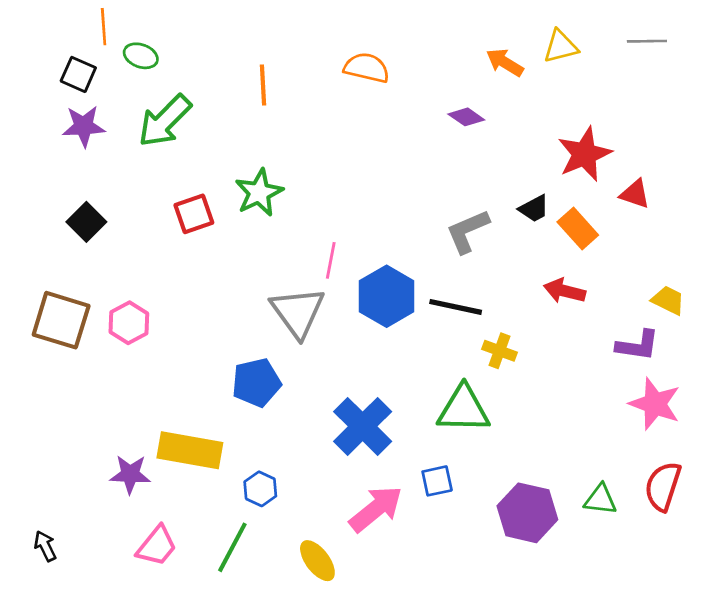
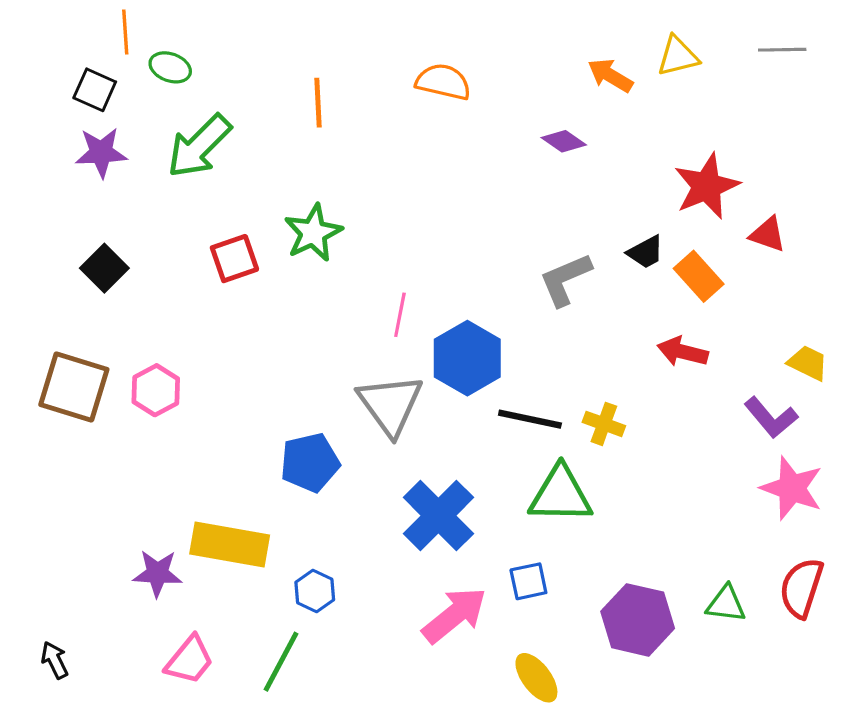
black line: (456, 307) -> (530, 419), moved
gray triangle: (298, 312) -> (390, 405), moved
purple L-shape: (638, 345) -> (771, 418), turned 42
yellow ellipse: (317, 561) -> (536, 678), moved

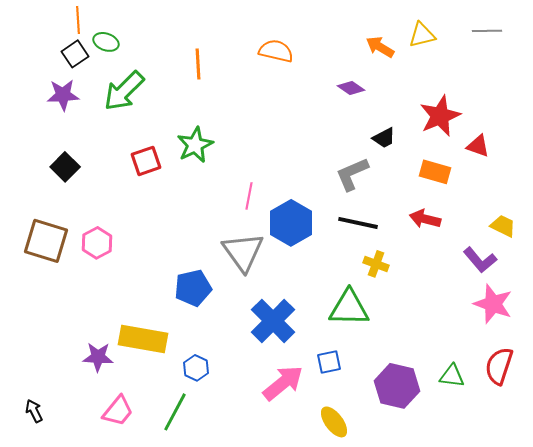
black square: (95, 90) -> (75, 54), moved, turned 32
black trapezoid: (646, 252) -> (384, 138), moved
orange rectangle: (699, 276) -> (435, 172), turned -32
black line: (530, 419) -> (358, 223), moved

